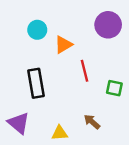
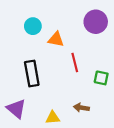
orange triangle: (63, 45) -> (56, 39), turned 42
brown arrow: (92, 122) -> (81, 108), turned -32

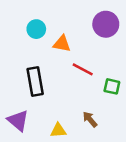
red line: (75, 62) -> (83, 69), turned -48
brown arrow: (81, 108) -> (90, 119), turned 40

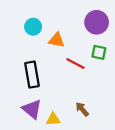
green square: (112, 86) -> (99, 52), moved
purple triangle: (18, 121) -> (32, 109), moved

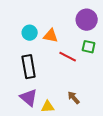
cyan circle: (33, 27) -> (30, 33), moved

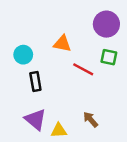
cyan circle: (30, 33) -> (23, 55), moved
black rectangle: (29, 67) -> (35, 82), size x0.7

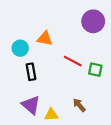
orange triangle: (62, 44) -> (45, 38), moved
green square: (109, 57) -> (95, 70), moved

